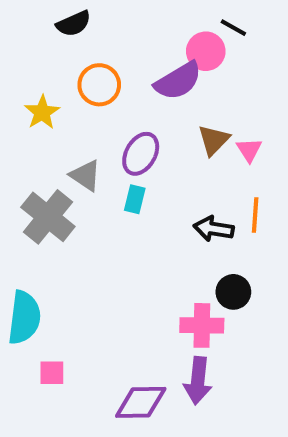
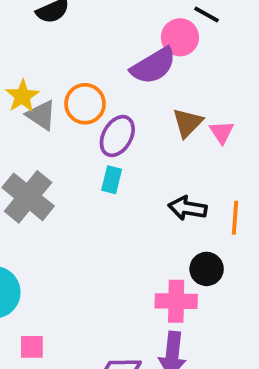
orange circle: (99, 85) -> (85, 104), moved
gray triangle: (85, 176) -> (41, 115), moved
orange line: (255, 215) -> (235, 218), moved

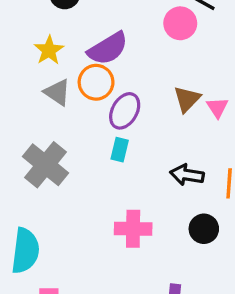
purple semicircle: (153, 66) -> (108, 49), moved
yellow star: (22, 96) -> (49, 50), moved
pink cross: (176, 301) -> (133, 229), moved

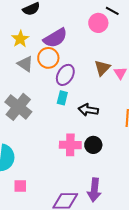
black arrow: (187, 175) -> (88, 110), moved
black circle: (204, 229) -> (93, 145), moved

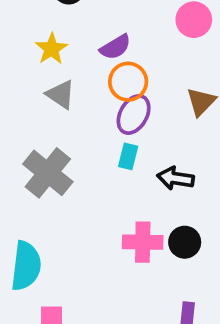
purple semicircle: (55, 38) -> (115, 47), size x0.7
orange circle: (48, 58) -> (128, 82), moved

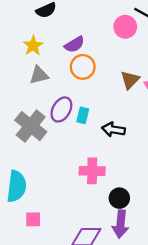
gray triangle: (61, 94) -> (39, 75), turned -48
purple ellipse: (134, 115) -> (61, 109), moved
black circle: (185, 242) -> (119, 198), moved

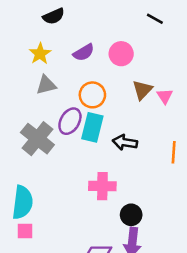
pink circle: (125, 27) -> (121, 54), moved
orange circle: (83, 67) -> (92, 95), moved
cyan rectangle: (83, 115) -> (92, 127), size x1.6
pink square: (33, 219) -> (25, 231), moved

